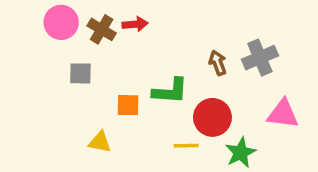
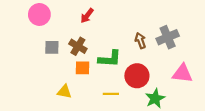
red arrow: (135, 24) -> (87, 16), turned 133
brown cross: (102, 29) -> (78, 46), moved
yellow line: (186, 146) -> (111, 94), moved

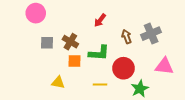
red arrow: (87, 16) -> (100, 20), moved

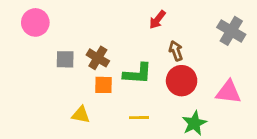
pink circle: (36, 13) -> (35, 22), moved
red arrow: (100, 20) -> (157, 20), moved
gray cross: (151, 34) -> (231, 31), moved, turned -36
red circle: (123, 68) -> (182, 81), moved

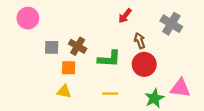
gray cross: (231, 31) -> (171, 24), moved
orange square: (103, 85) -> (69, 68), moved
pink triangle: (228, 92) -> (180, 88), moved

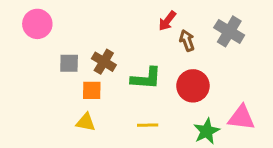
brown arrow: (140, 41) -> (187, 41), moved

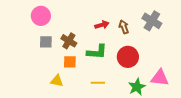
red arrow: (167, 21) -> (102, 25), moved, turned -144
pink circle: (37, 24) -> (41, 16), moved
orange square: (92, 90) -> (70, 62), moved

